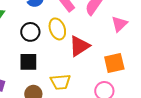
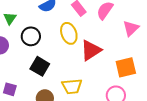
black circle: (30, 32) -> (31, 36), moved
black square: (28, 62) -> (40, 66), turned 30

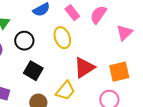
red triangle: (91, 50) -> (84, 68), moved
yellow trapezoid: (72, 86) -> (65, 91), turned -45

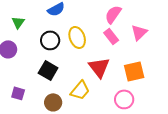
pink rectangle: (72, 13) -> (111, 36), moved
black circle: (24, 41) -> (50, 40), moved
red triangle: (84, 68) -> (99, 67), turned -35

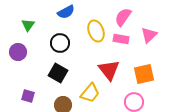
pink rectangle: (111, 36) -> (121, 39), turned -42
yellow ellipse: (77, 37) -> (96, 31), moved

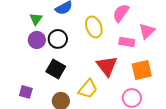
green triangle: (28, 25) -> (36, 19), moved
pink rectangle: (121, 39) -> (127, 42), moved
purple circle: (18, 52) -> (37, 40), moved

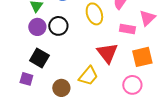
black square: (56, 69) -> (39, 58), moved

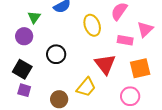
black circle: (58, 26) -> (56, 54), moved
purple circle: (37, 27) -> (24, 36), moved
black square: (39, 58) -> (22, 69), moved

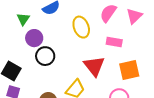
pink triangle: (145, 29) -> (134, 16), moved
purple circle: (24, 36) -> (34, 38), moved

